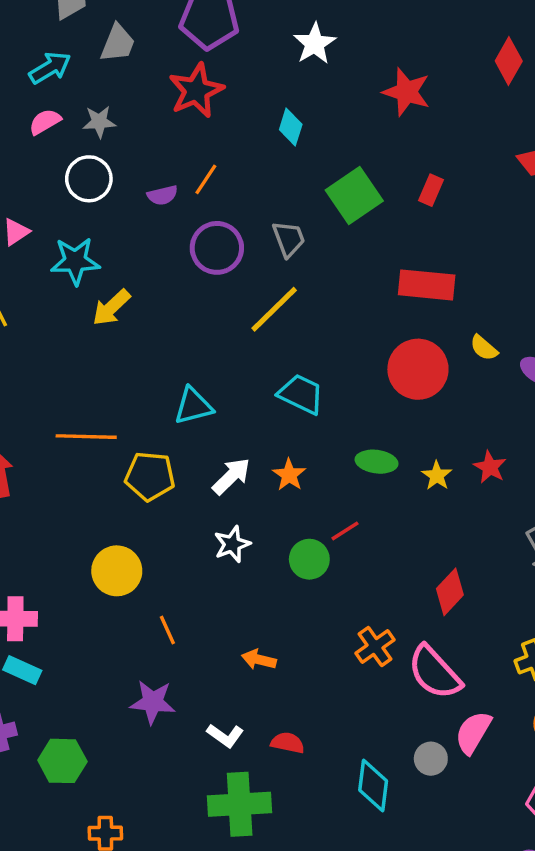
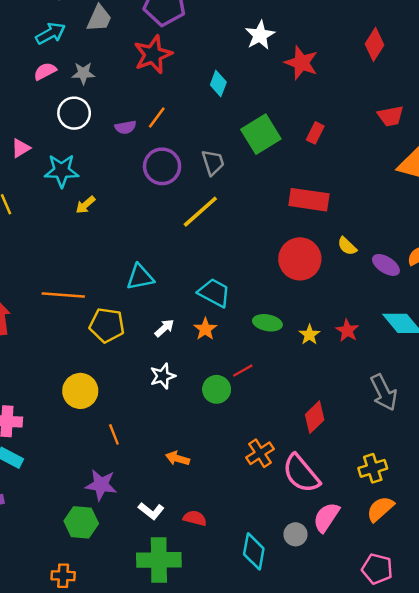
white star: (315, 44) -> (260, 35), moved
yellow arrow: (111, 307) -> (85, 205), size x0.7
cyan trapezoid: (301, 394) -> (214, 293), moved
white arrow: (231, 476) -> (164, 328), size x0.7
green hexagon: (62, 761) -> (81, 522), moved

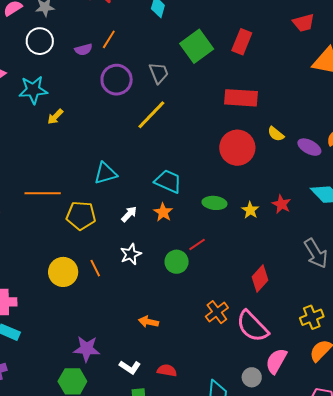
red rectangle: (315, 133) -> (242, 42), size x1.4
orange line: (114, 434) -> (95, 268), moved

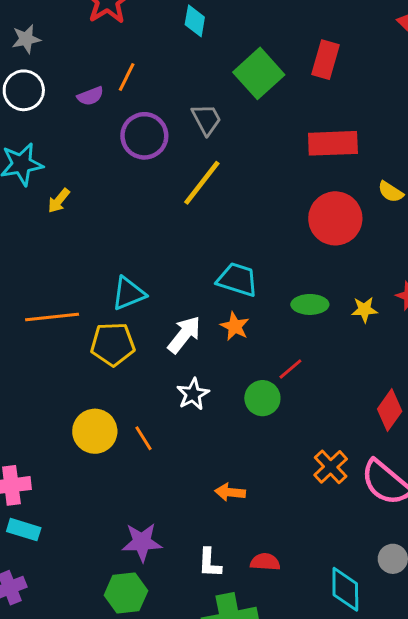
cyan triangle: (105, 173) -> (129, 293), moved
yellow star: (250, 210) -> (364, 310), turned -30
white arrow: (129, 214) -> (184, 335), size x1.5
orange line: (95, 268) -> (143, 438), moved
white L-shape: (130, 367) -> (210, 563), turned 65

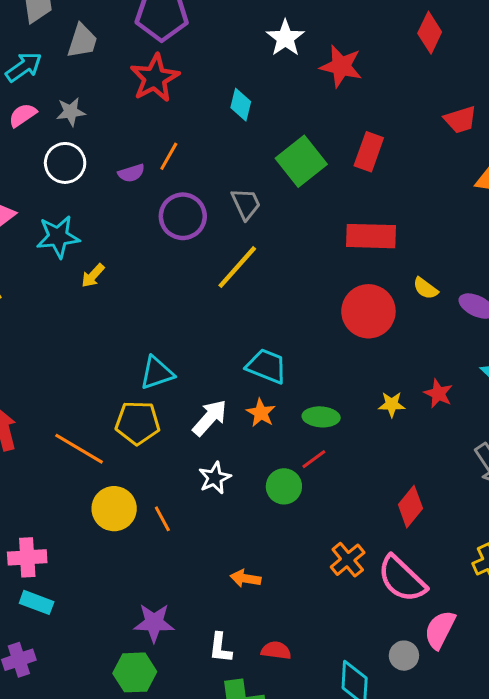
green ellipse: (310, 304) -> (321, 417), moved
orange line: (52, 317) -> (79, 449), moved, turned 33

